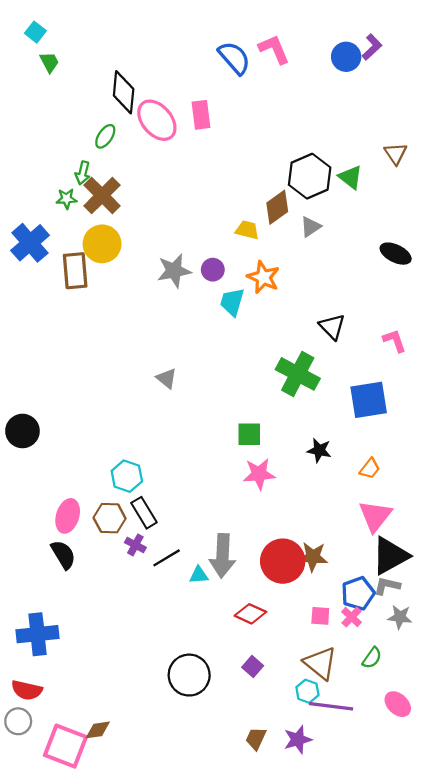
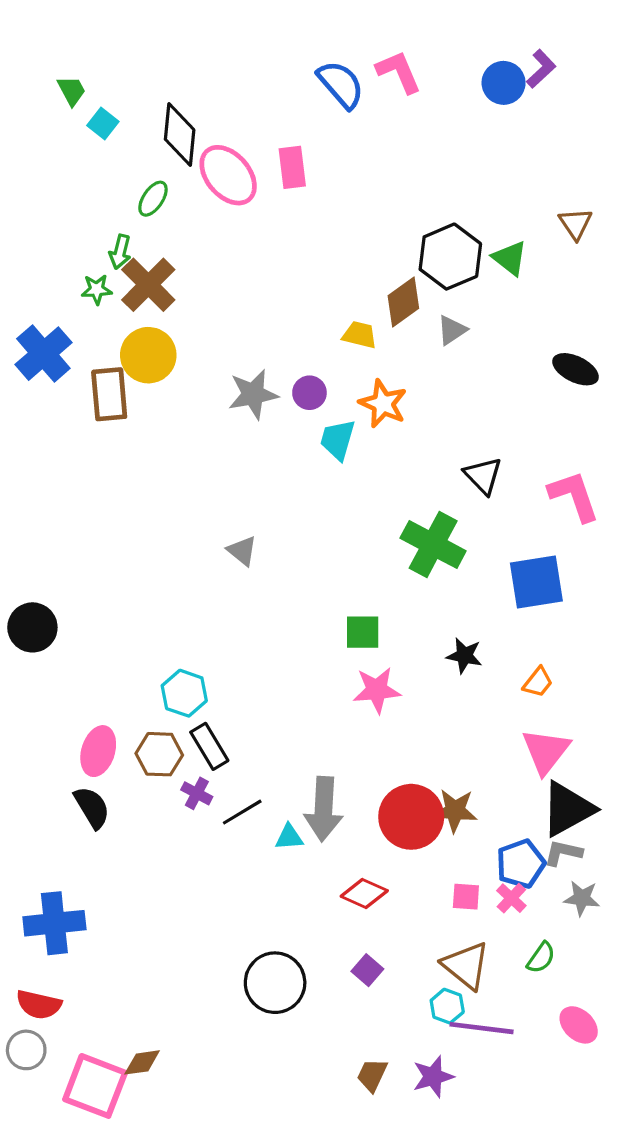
cyan square: (35, 32) -> (103, 124), moved
pink L-shape: (395, 341) -> (574, 496), size x1.5

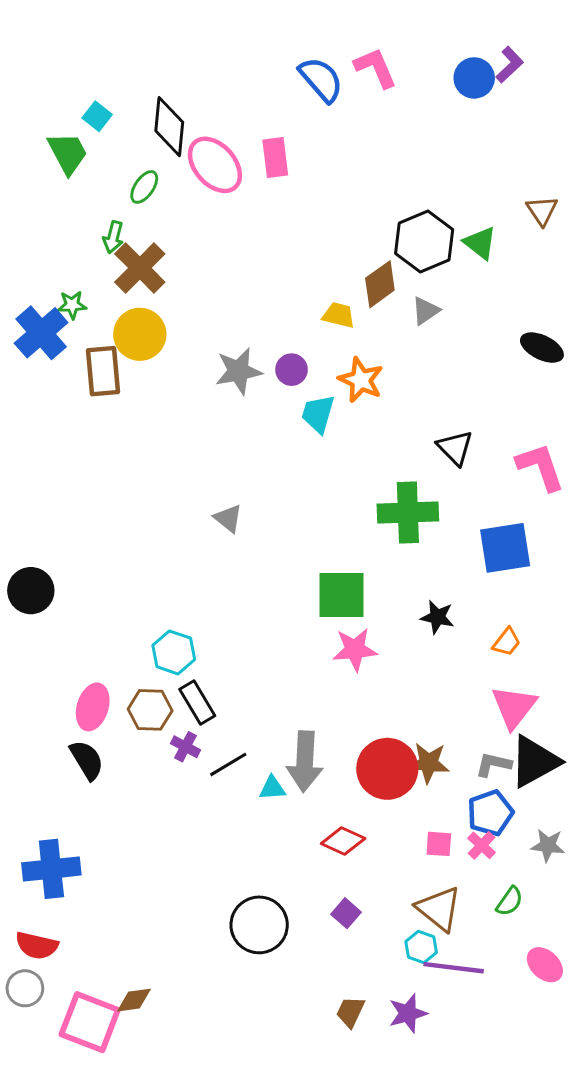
green trapezoid: (72, 91) -> (68, 153), moved, size x1.5
green star: (97, 289) -> (72, 305), moved
green cross: (433, 545) -> (408, 513), turned -30
green square: (363, 632) -> (342, 595), size x1.5
gray L-shape: (563, 853) -> (493, 764), moved

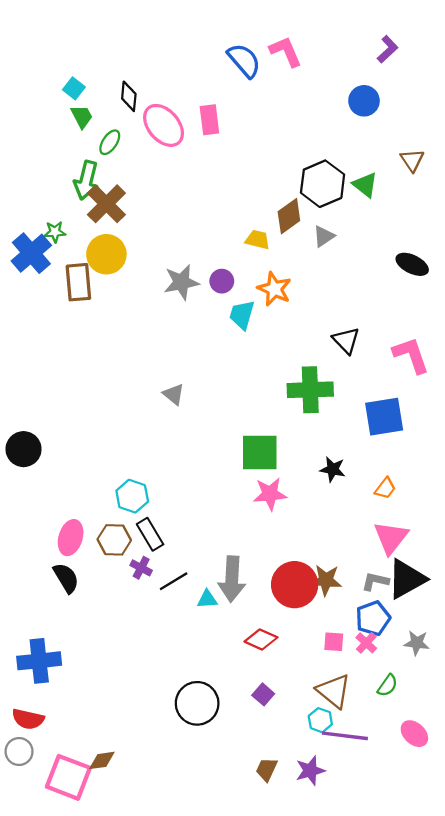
blue circle: (474, 78) -> (364, 101), moved
black diamond: (169, 127) -> (129, 96), size x0.7
green trapezoid: (68, 153) -> (82, 116), moved, size x0.7
green arrow: (113, 237) -> (86, 180), size x1.6

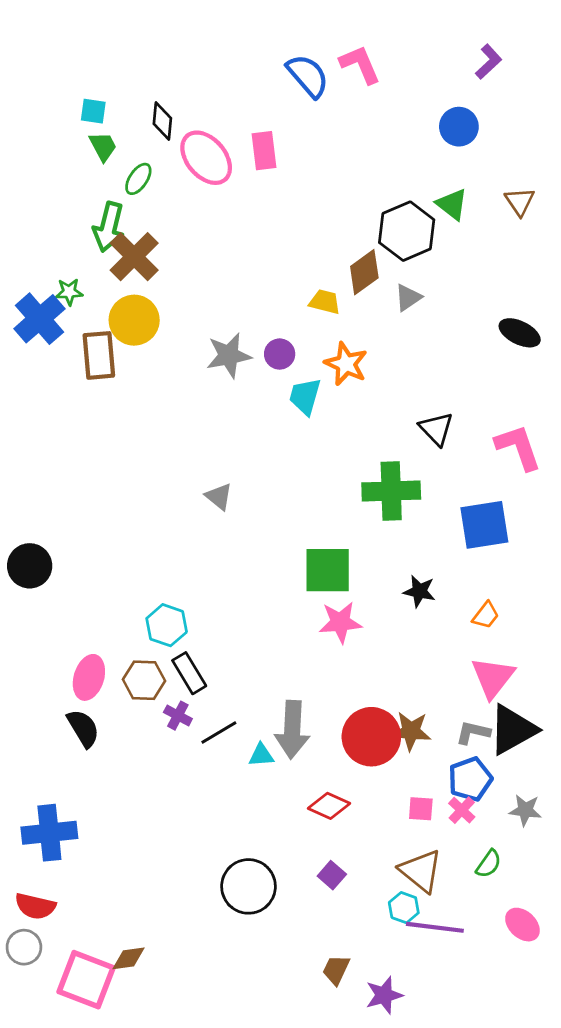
cyan square: (74, 88) -> (93, 111), turned -30
green triangle: (365, 185) -> (452, 204), moved
purple star: (310, 771) -> (384, 995), moved

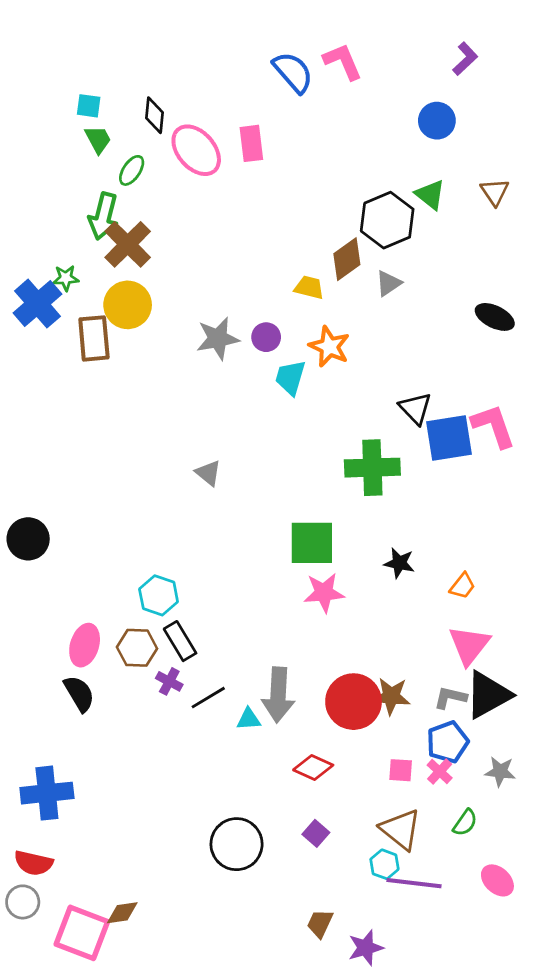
blue square: (484, 525) -> (449, 438), moved

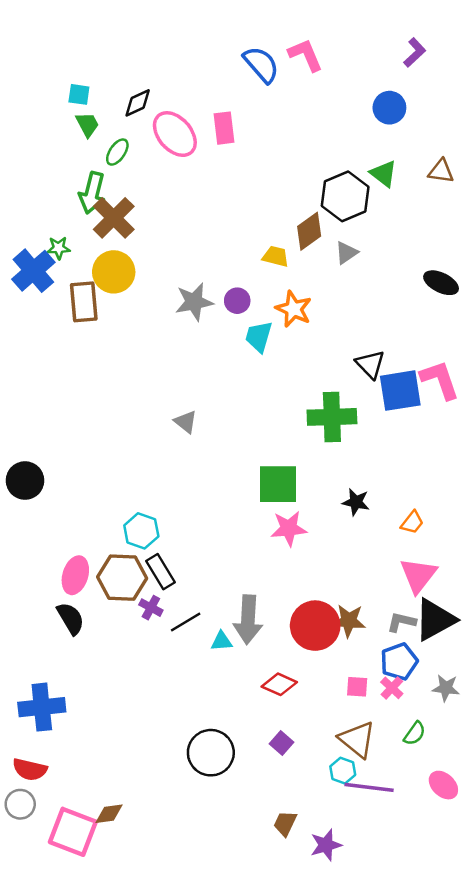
black diamond: (154, 115) -> (138, 103), turned 60
brown triangle: (495, 192) -> (441, 171), turned -48
brown hexagon: (137, 648) -> (122, 578), size x1.4

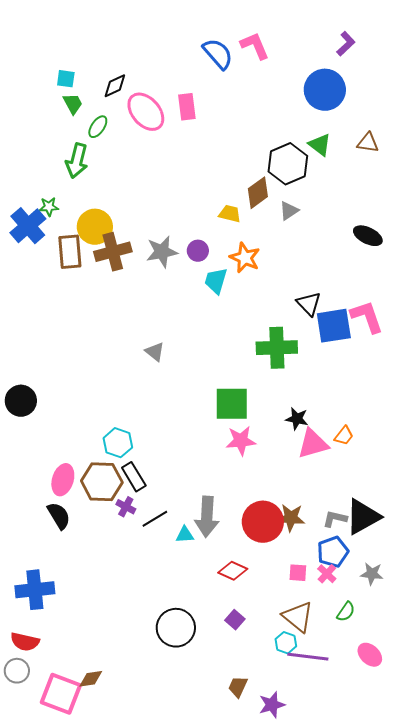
blue circle: (389, 108) -> (325, 90), size x1.5
brown cross: (114, 218) -> (113, 252), moved, turned 30
pink triangle: (418, 575) -> (313, 444), moved, turned 36

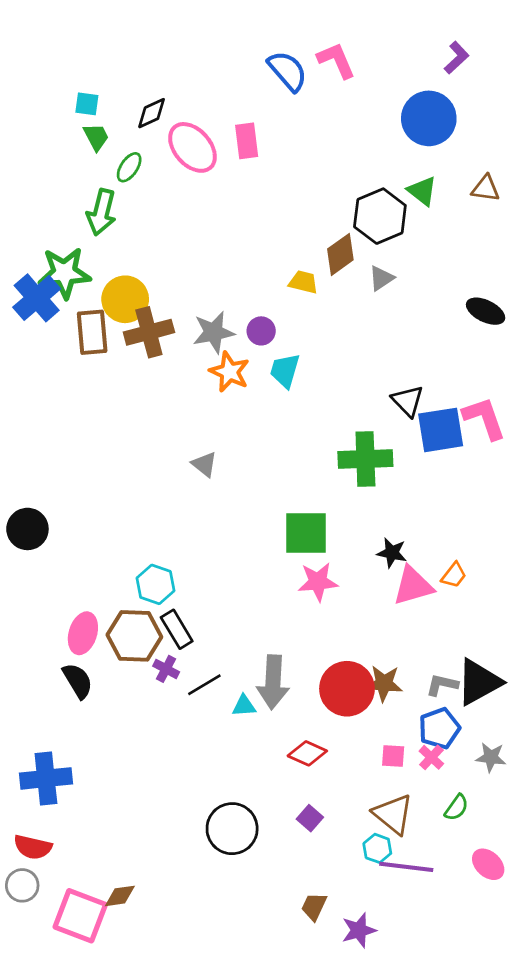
green star: (49, 207) -> (64, 273), size x2.0
orange star: (245, 258) -> (229, 372), moved

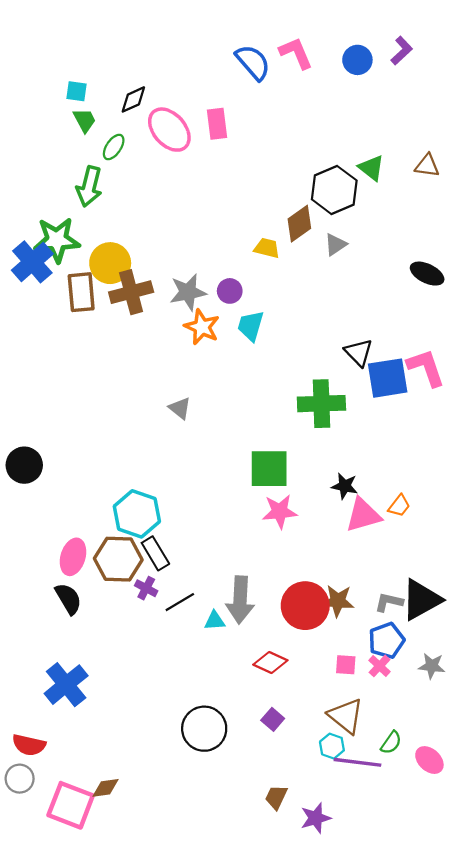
blue circle: (429, 118) -> (357, 60), moved, size x0.6
cyan hexagon: (156, 584) -> (137, 514), size x1.4
blue cross: (46, 778) -> (66, 685), moved, turned -33
green semicircle: (457, 808) -> (391, 743), moved

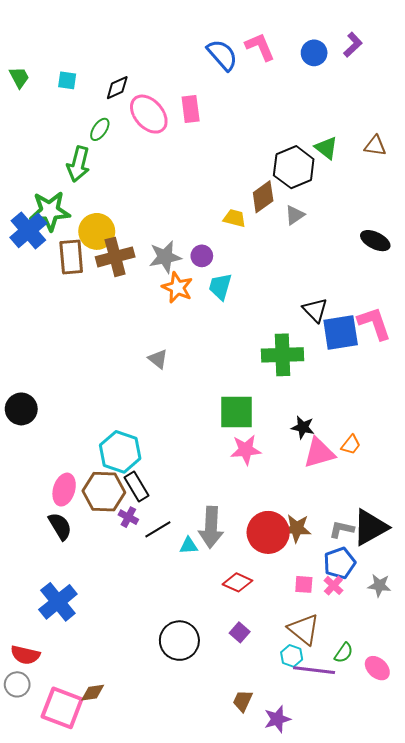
green trapezoid: (85, 120) -> (19, 77), moved

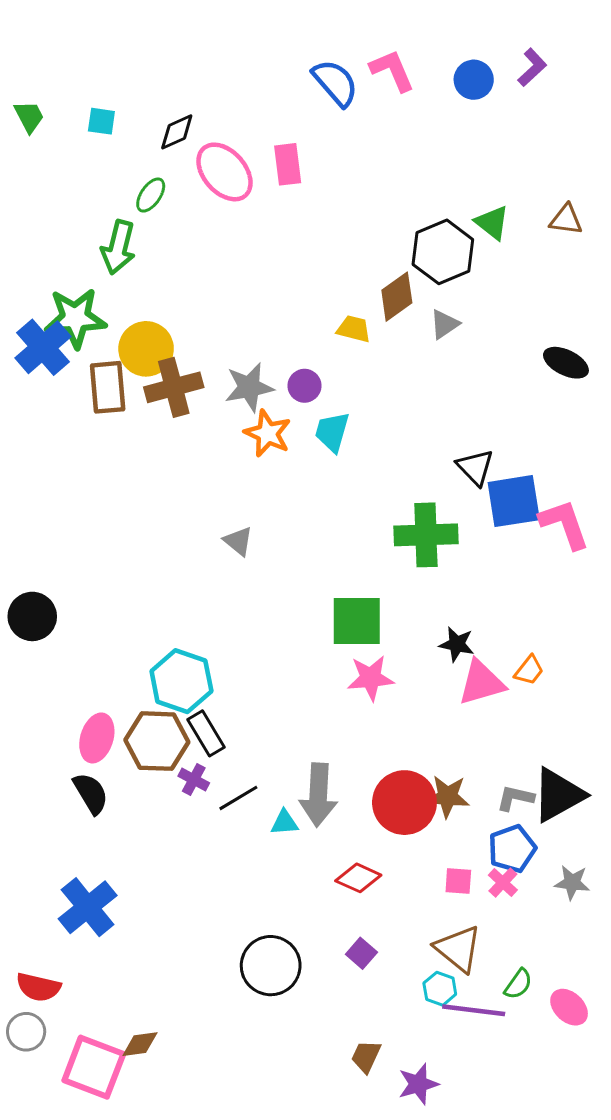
pink L-shape: (374, 323) -> (564, 524), moved

